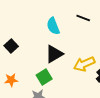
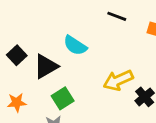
cyan semicircle: (53, 26) -> (75, 45), moved, turned -36
black triangle: (54, 54) -> (46, 66), moved

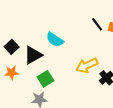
black line: (117, 16) -> (97, 24), moved, turned 32
orange star: (17, 103) -> (12, 73), moved

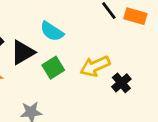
green square: (46, 79) -> (53, 68), moved

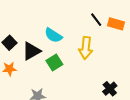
yellow arrow: (95, 66) -> (86, 48), moved, turned -60
black cross: (121, 83) -> (110, 89), moved

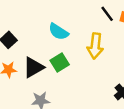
black triangle: (31, 51) -> (33, 67), moved

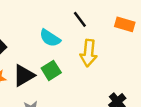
black line: (107, 14) -> (80, 19), moved

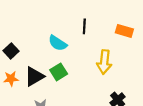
black line: (80, 19) -> (84, 26), turned 40
yellow arrow: (89, 53) -> (104, 62), moved

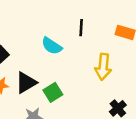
green square: (59, 72) -> (53, 92), moved

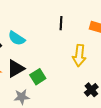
cyan semicircle: (52, 46) -> (17, 38), moved

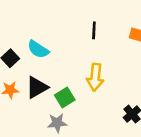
yellow arrow: (79, 55) -> (95, 77), moved
gray star: (22, 97) -> (57, 123), moved

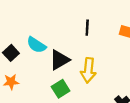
black triangle: (37, 87) -> (59, 60), moved

